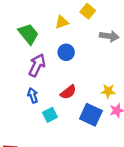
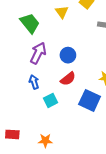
yellow triangle: (62, 22) -> (62, 12), turned -48
blue circle: (66, 52) -> (68, 55), moved

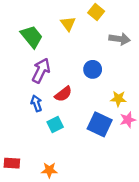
blue circle: (68, 55) -> (93, 69), moved
red semicircle: (68, 79) -> (63, 94), moved

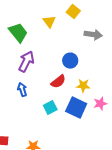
red semicircle: (63, 94) -> (58, 82), moved
yellow star: (118, 99) -> (83, 86), moved
cyan square: (55, 124) -> (50, 108), moved

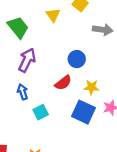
cyan square: (50, 108) -> (41, 112), moved

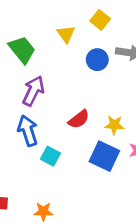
blue circle: (77, 59) -> (97, 60), moved
blue arrow: (23, 92) -> (28, 131), size x1.5
cyan square: (41, 112) -> (50, 156), turned -35

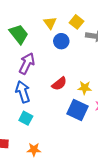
yellow square: (100, 20) -> (76, 22), moved
blue circle: (97, 60) -> (61, 41), moved
cyan square: (50, 156) -> (26, 118), moved

